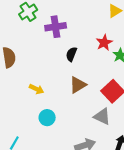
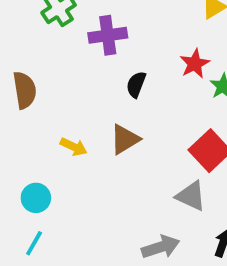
brown triangle: (78, 85) -> (125, 139), moved
cyan circle: (47, 118) -> (36, 198), moved

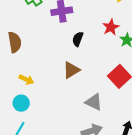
yellow arrow: (74, 147) -> (26, 80), moved
gray triangle: (191, 196) -> (94, 102), moved

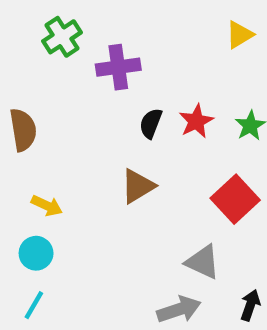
red star: (111, 27) -> (196, 121), moved
gray triangle: (94, 102) -> (203, 262), moved

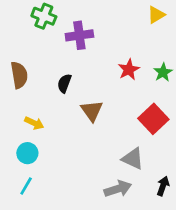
green cross: (62, 37) -> (44, 16), turned -35
black semicircle: (151, 123) -> (64, 83), moved
brown triangle: (138, 186) -> (92, 111), turned -35

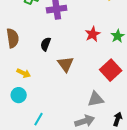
gray triangle: (133, 159) -> (96, 99), turned -36
cyan line: (26, 186) -> (39, 119), moved

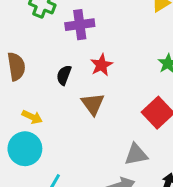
red star: (93, 34) -> (101, 65), moved
cyan circle: (19, 95) -> (25, 149), size x1.5

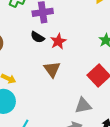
black semicircle: (64, 75) -> (38, 37), moved, turned -80

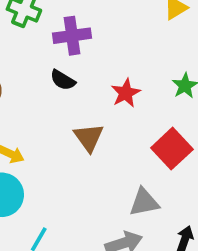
red star: (58, 41) -> (126, 93), moved

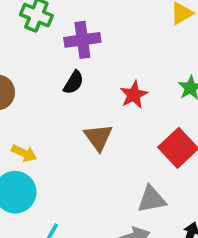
black semicircle: (63, 80) -> (74, 82), turned -90

